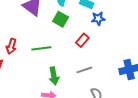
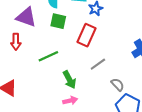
red rectangle: (82, 40) -> (87, 35), size x1.5
red arrow: (11, 46) -> (16, 42), moved

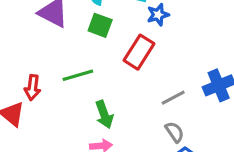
red arrow: (16, 42) -> (32, 88), moved
gray line: (98, 64) -> (173, 98), moved

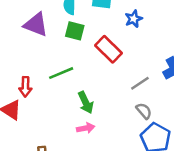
blue star: (158, 15) -> (134, 19), moved
red rectangle: (139, 52) -> (109, 49), turned -72

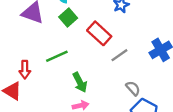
green square: (75, 31) -> (68, 18), turned 36
gray line: (140, 83) -> (119, 55), moved

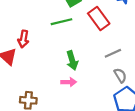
gray line: (119, 55) -> (113, 53), moved
green line: (57, 56) -> (61, 22), moved

